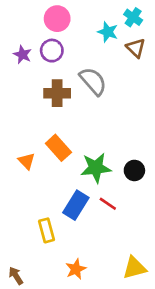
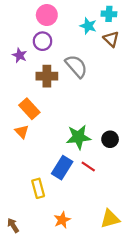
cyan cross: (133, 17) -> (109, 14), turned -32
purple star: (23, 55) -> (20, 55), moved
orange rectangle: (58, 148) -> (29, 109), moved

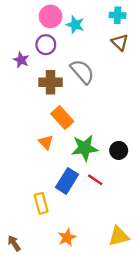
cyan star: (88, 26) -> (75, 25), moved
orange rectangle: (29, 109) -> (62, 118), moved
orange triangle: (22, 132) -> (46, 142), moved

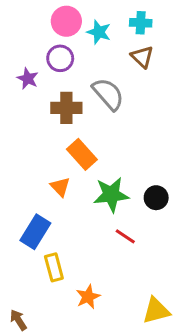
cyan cross: (118, 15) -> (141, 23), moved
brown triangle: (120, 42) -> (142, 57), moved
blue rectangle: (67, 181) -> (35, 232), moved
orange star: (67, 237) -> (88, 297), moved

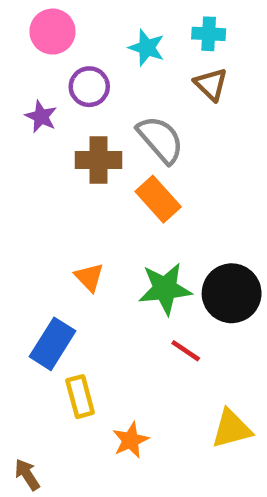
pink circle: (66, 21) -> (53, 32), moved
orange rectangle: (82, 154) -> (158, 199), moved
black circle: (156, 198) -> (232, 293), size x1.6
yellow triangle: (156, 311) -> (232, 429), moved

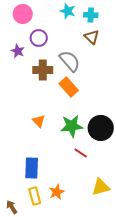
cyan star: (147, 48) -> (68, 11), moved
blue rectangle: (53, 344) -> (32, 168), moved, turned -30
yellow rectangle: (80, 397) -> (35, 196), moved

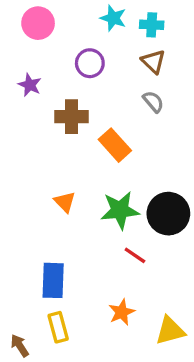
purple circle: (39, 38) -> (90, 63), moved
gray semicircle: (70, 61) -> (153, 102), moved, size x0.6
yellow triangle: (101, 187) -> (170, 331), moved
orange star: (57, 192) -> (122, 312), moved

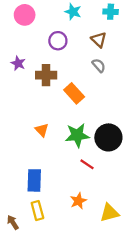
cyan cross: (152, 25) -> (111, 12), moved
purple star: (30, 85) -> (18, 63), moved

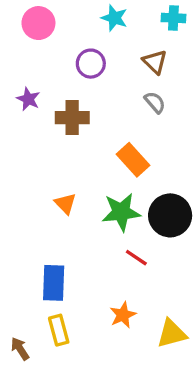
orange rectangle: (74, 93) -> (133, 160), moved

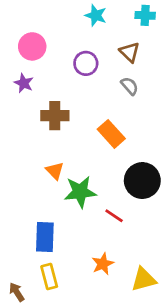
pink circle: (38, 23) -> (32, 46), moved
purple circle: (91, 64) -> (86, 63), moved
brown cross: (72, 118) -> (55, 116), moved
green star: (121, 212) -> (80, 192), moved

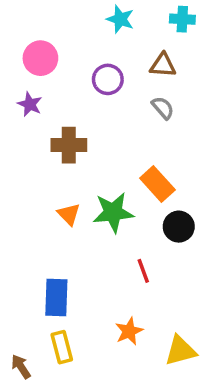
brown triangle: (130, 52) -> (163, 65), turned -40
orange rectangle: (111, 134) -> (157, 184), moved
black circle: (142, 181) -> (179, 227), size x0.7
green star: (80, 192) -> (113, 212), moved
red line: (114, 216) -> (143, 271), turned 36

